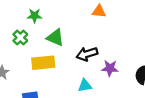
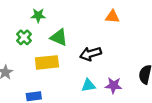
orange triangle: (99, 11) -> (112, 17), moved
purple star: (110, 68) -> (113, 85), moved

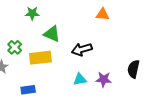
green cross: (24, 37) -> (15, 47), moved

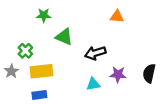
yellow rectangle: (40, 58) -> (42, 71), moved
purple star: (104, 79) -> (118, 74), moved

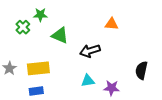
orange triangle: (117, 16) -> (112, 24), moved
green cross: (25, 51) -> (23, 27), moved
purple star: (118, 74) -> (112, 88), moved

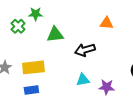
green triangle: (60, 35) -> (55, 35), turned -30

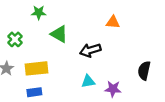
green cross: (18, 26) -> (15, 39), moved
green triangle: (55, 35) -> (59, 34), turned 36

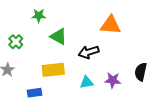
orange triangle: (113, 22) -> (111, 25), size x1.5
yellow rectangle: (37, 68) -> (53, 70), moved
purple star: (113, 89) -> (113, 80), moved

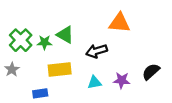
green star: (39, 16) -> (44, 42), moved
green cross: (16, 42) -> (21, 40), size x1.5
black semicircle: (141, 72) -> (151, 72), turned 36

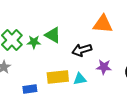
yellow rectangle: (60, 69) -> (58, 77), moved
purple star: (122, 80) -> (104, 67), moved

